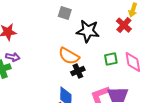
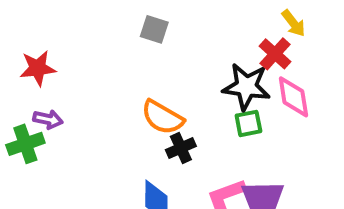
yellow arrow: (133, 10) -> (293, 23), turned -56
black star: (88, 31) -> (246, 87), moved
pink diamond: (133, 62) -> (293, 97), moved

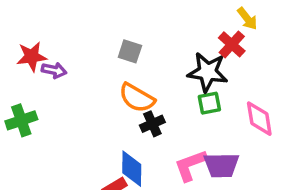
gray square: (154, 29) -> (130, 51), moved
pink diamond: (293, 97) -> (259, 119), moved
purple arrow: (48, 119) -> (54, 70), moved

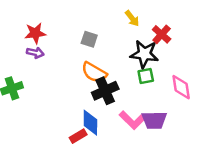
yellow arrow: (247, 19) -> (132, 18), moved
red star: (32, 56) -> (35, 33), moved
black cross: (152, 124) -> (105, 91), size x1.5
pink L-shape: (190, 165) -> (132, 120), turned -115

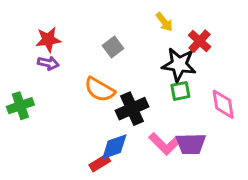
gray square: (89, 39) -> (113, 47), turned 35
orange semicircle: (94, 72) -> (100, 90), moved
blue diamond: (90, 123) -> (114, 147), turned 70

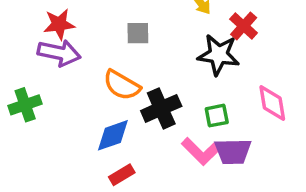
gray square: (113, 47) -> (138, 33), turned 36
purple arrow: (48, 63) -> (59, 53), size x1.6
green square: (180, 91) -> (217, 116), moved
blue diamond: (114, 147) -> (113, 135), moved

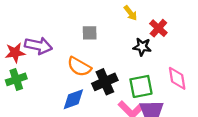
red star: (59, 24) -> (15, 53), moved
black star: (219, 55) -> (142, 47), size x0.7
green square: (217, 116) -> (141, 86), size x1.5

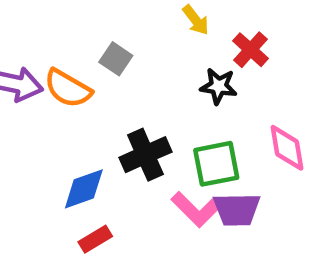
gray square: (90, 33) -> (116, 59), turned 35
orange semicircle: (79, 67) -> (68, 88), moved

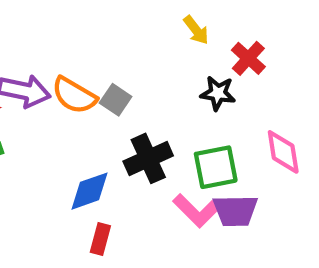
gray square: (116, 59) -> (116, 100), moved
red rectangle: (95, 239) -> (100, 239), turned -44

